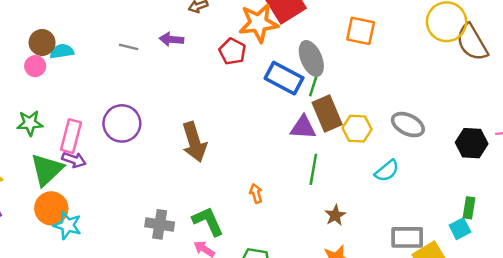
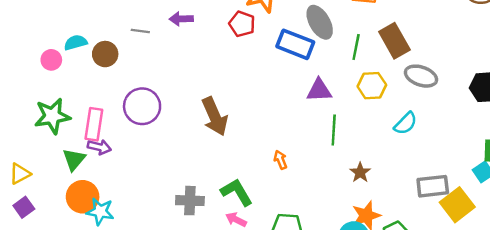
brown circle: (42, 42) -> (105, 54), moved
green line: (314, 83) -> (356, 47), moved
brown rectangle: (327, 113) -> (394, 41), moved
green star: (30, 123) -> (52, 116), size x1.4
green triangle: (47, 170) -> (74, 160), size x0.7

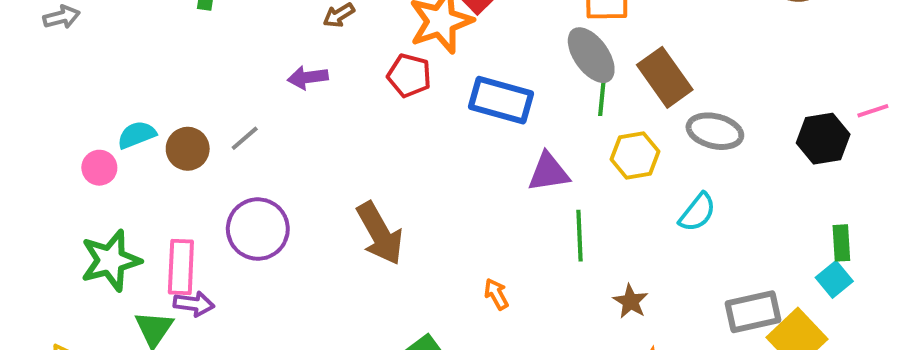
gray ellipse: (320, 22) -> (591, 55), moved
gray line: (140, 31) -> (245, 138), moved, turned -42

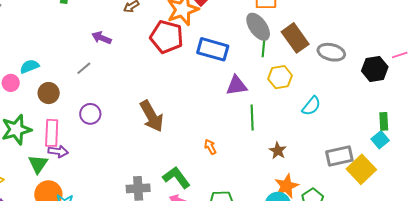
red pentagon: (409, 75) -> (167, 37), size x1.5
purple arrow: (308, 77) -> (102, 38), moved, turned 30
gray ellipse: (715, 131) -> (331, 52), moved
brown circle: (188, 149) -> (49, 93), moved
purple circle: (258, 229) -> (90, 114), size x0.7

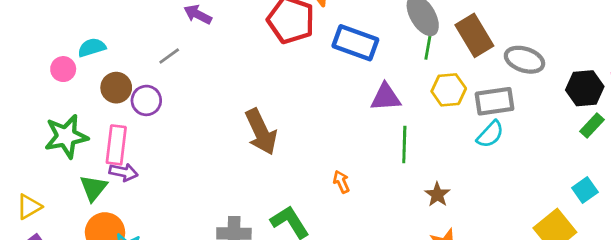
purple circle: (90, 114) -> (146, 100), moved
green rectangle: (384, 121) -> (592, 125), moved, turned 42
gray rectangle: (339, 156) -> (495, 101), moved

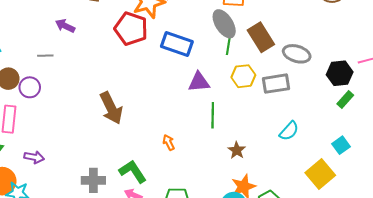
gray line: (169, 56) -> (45, 56), turned 35
cyan semicircle: (490, 134) -> (289, 131), moved
purple arrow: (124, 172) -> (34, 157), moved

